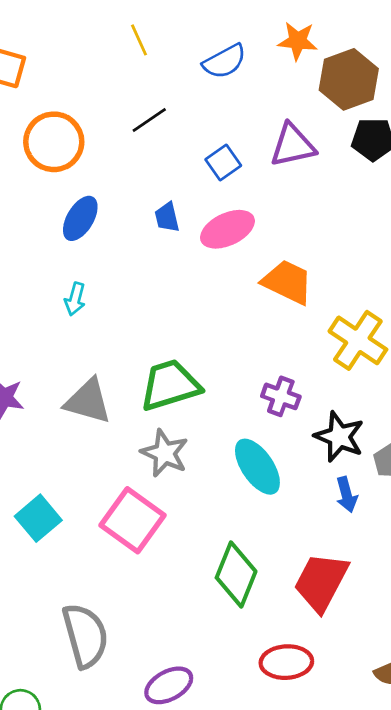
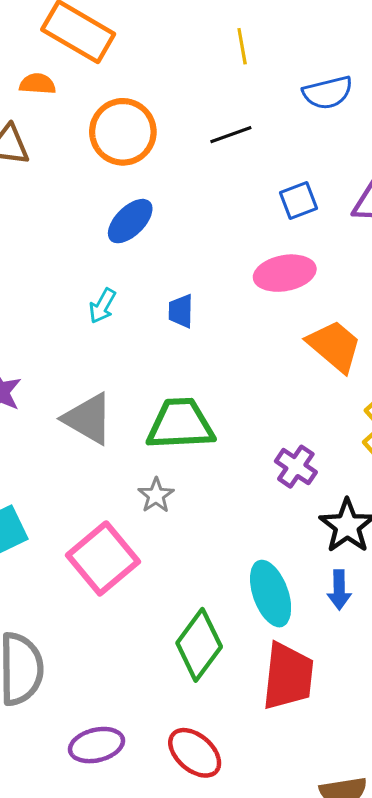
blue trapezoid: (167, 217) -> (181, 311), moved
gray star: (165, 453) -> (156, 495), size x0.7
cyan ellipse: (257, 467) -> (271, 594), moved
red trapezoid: (321, 582) -> (288, 676), turned 144
red ellipse: (286, 662) -> (195, 753), moved, turned 30

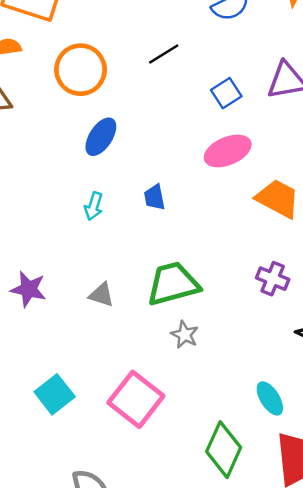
gray triangle: (88, 419) -> (101, 295), size x0.6
purple cross: (296, 467) -> (273, 279), moved
gray star: (156, 495) -> (185, 335), moved
cyan ellipse: (271, 594) -> (270, 398), size x0.7

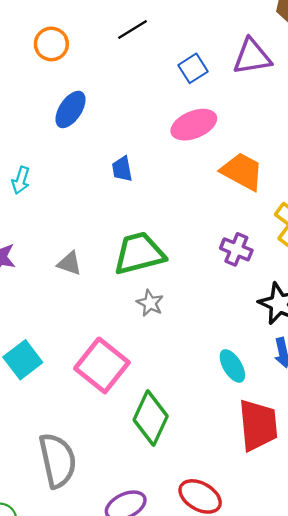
orange circle: (81, 70) -> (51, 44), size x0.7
cyan arrow: (94, 206) -> (21, 180), moved
green diamond: (224, 450) -> (151, 418), moved

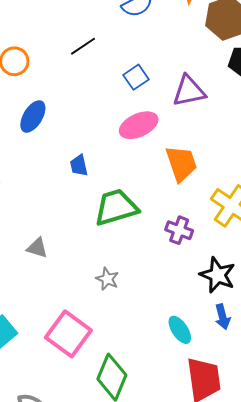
purple triangle: (252, 57) -> (189, 91), moved
orange trapezoid: (242, 171) -> (181, 163), turned 45
green trapezoid: (139, 253) -> (116, 207), moved

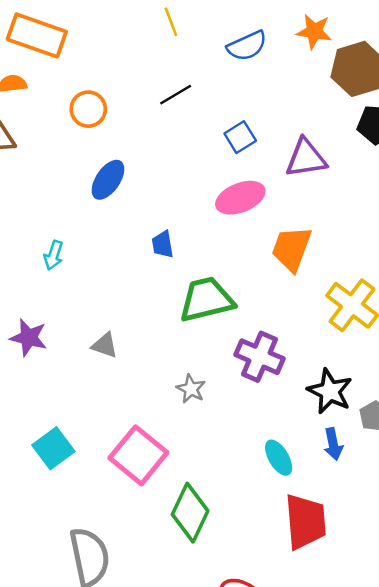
orange trapezoid: (181, 163) -> (292, 249), turned -144
purple cross: (179, 230) -> (259, 357), moved, size x1.4

